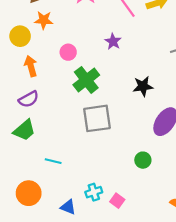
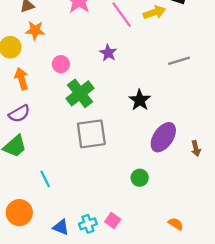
black star: (143, 86) -> (140, 100), turned -30
cyan line: (53, 161) -> (45, 179), turned 49
cyan cross: (94, 192) -> (88, 224), moved

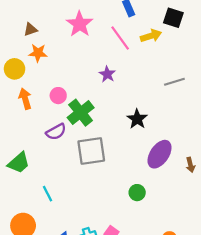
pink circle: (61, 64) -> (58, 96), moved
purple semicircle: (19, 114) -> (56, 132), moved

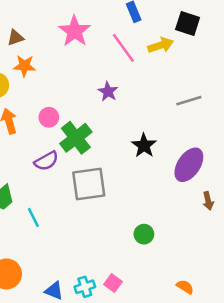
purple ellipse: (160, 154) -> (189, 165), moved
cyan line: (48, 194) -> (33, 217), moved

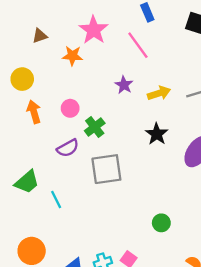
yellow arrow: (161, 45) -> (159, 93), moved
orange star: (24, 66) -> (72, 56), moved
green cross: (76, 138) -> (95, 127), size x0.7
green circle: (144, 234) -> (161, 223), moved

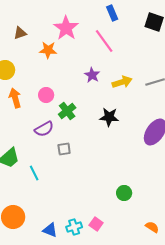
black star: (157, 134) -> (109, 117), moved, turned -30
gray square: (106, 169) -> (64, 149), moved, size x0.5

